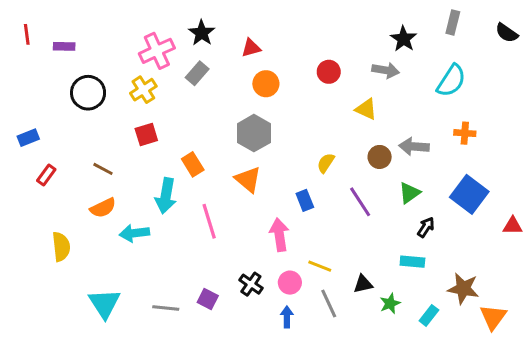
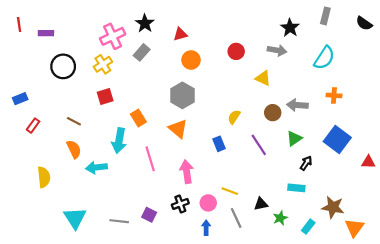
orange semicircle: (103, 208) -> (74, 149), turned -90
pink arrow: (279, 235) -> (187, 172), moved
black cross: (251, 284) -> (180, 204), turned 35

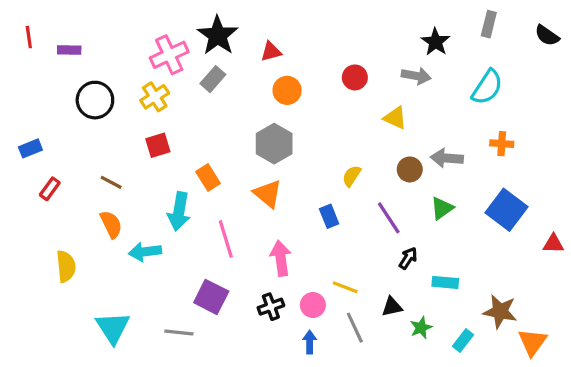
black star: (145, 23) -> (218, 35), size x1.4
black arrow: (306, 163) -> (408, 258), moved
purple square: (149, 215) -> (211, 297), moved, size x1.5

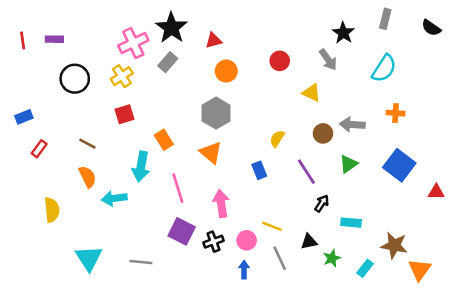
red line: (29, 37) -> (23, 40), moved
gray arrow: (416, 76) -> (328, 60), turned 45
purple square: (211, 297) -> (182, 231), moved

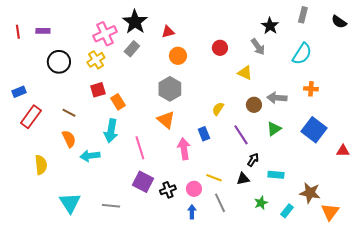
orange rectangle: (164, 140) -> (118, 102), moved
red rectangle: (39, 149) -> (31, 117), size x1.6
pink arrow: (221, 203) -> (184, 149), moved
black triangle: (309, 242) -> (243, 179), moved

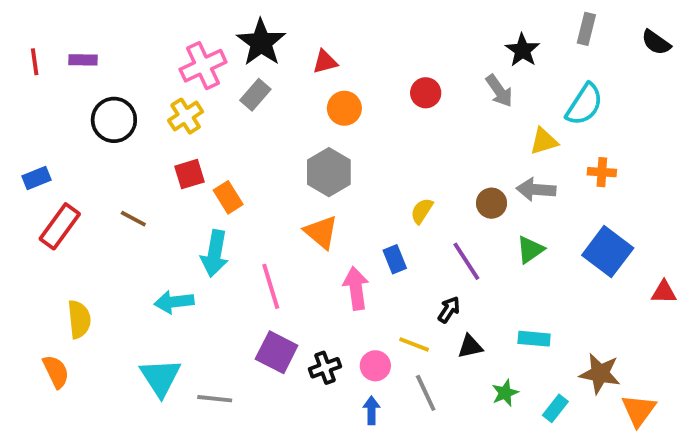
yellow triangle: (245, 73) -> (544, 141), moved, turned -42
orange semicircle: (69, 139) -> (56, 372), moved
black arrow: (253, 160) -> (449, 310), moved
cyan triangle: (70, 203) -> (160, 377), moved

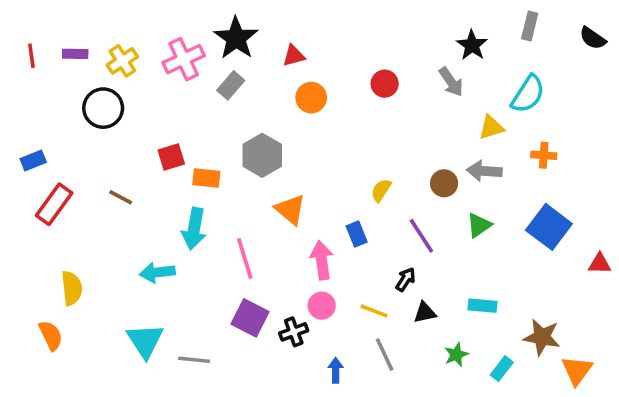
yellow cross: (186, 116) -> (122, 61), moved
gray hexagon: (329, 172) -> (262, 155), moved
orange rectangle: (228, 197) -> (206, 178), turned -52
pink circle: (375, 366) -> (322, 306), moved

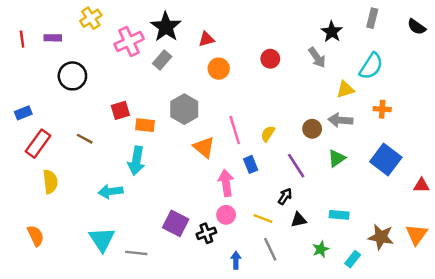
yellow cross: (122, 61) -> (91, 18), moved
pink line: (245, 258) -> (235, 130), moved
yellow semicircle: (72, 288) -> (50, 182), moved
orange triangle: (577, 370) -> (417, 234), moved

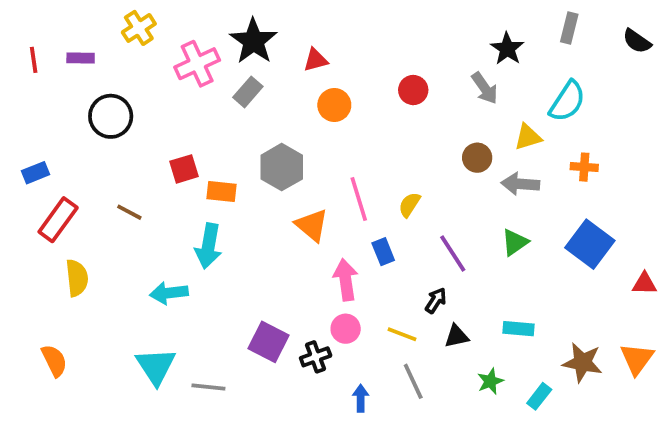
brown circle: (312, 129) -> (477, 158), moved

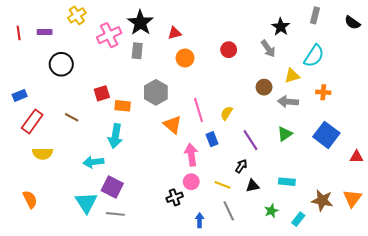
gray rectangle: (248, 92) -> (137, 51), turned -35
yellow semicircle: (77, 278) -> (43, 154), turned 96
purple square: (269, 342) -> (112, 187), moved

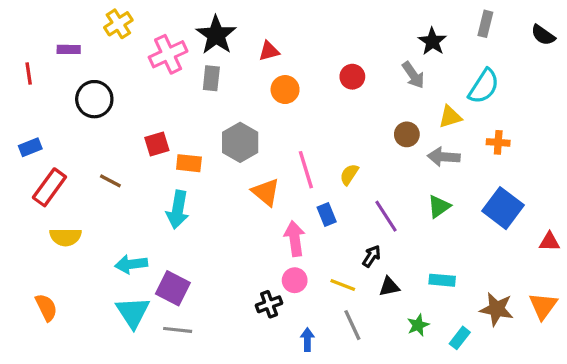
red line: (19, 33) -> (29, 73), moved
cyan arrow: (94, 162) -> (131, 264), moved

